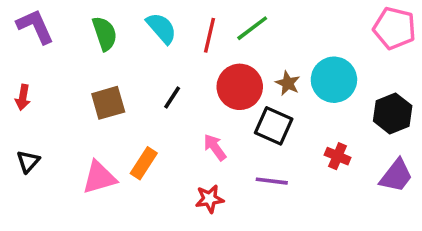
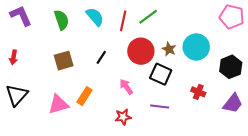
black triangle: (28, 161) -> (17, 95), size x1.6

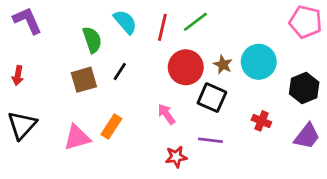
green semicircle: (62, 20) -> (92, 40), moved
black line: (101, 57) -> (120, 71), moved
red star: (123, 117) -> (176, 157), moved

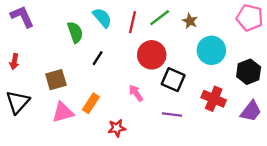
brown star: (223, 65) -> (190, 21), moved
brown square: (84, 80) -> (56, 80), moved
red cross: (261, 121) -> (214, 99), size x1.5
red star: (176, 157) -> (117, 128), moved

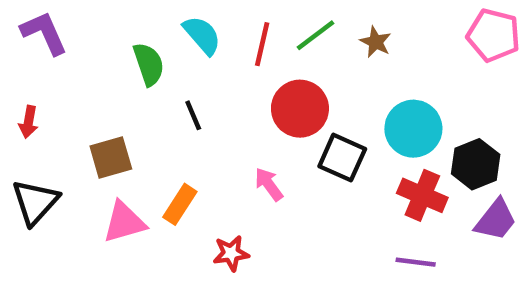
cyan circle: (211, 50) -> (413, 129), moved
black line: (98, 58) -> (193, 115), turned -56
black hexagon: (249, 72) -> (476, 164), moved
purple line: (172, 115) -> (416, 262), moved

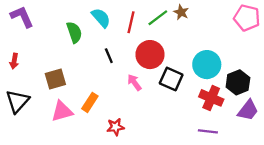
brown star: (376, 42) -> (181, 12), moved
black line: (193, 115) -> (109, 56), moved
pink arrow: (269, 184) -> (134, 82), moved

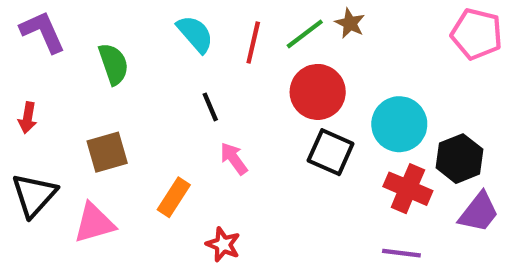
green semicircle: (74, 32) -> (114, 64), moved
red circle: (150, 55) -> (318, 92), moved
pink arrow: (134, 82) -> (234, 159), moved
pink triangle: (62, 111) -> (94, 223), moved
red star: (115, 127) -> (223, 245), turned 30

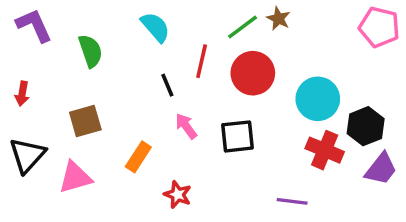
red line: (253, 43) -> (202, 61), moved
black square: (331, 152) -> (237, 136), moved, turned -30
purple line: (401, 253) -> (292, 201), moved

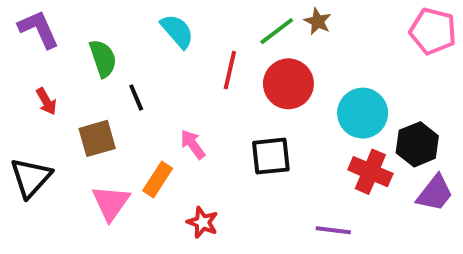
black line: (167, 85) -> (136, 97), moved
red arrow: (22, 94) -> (46, 101), moved, turned -40
pink arrow: (186, 126) -> (193, 144), moved
pink triangle: (75, 177) -> (111, 203), moved, turned -39

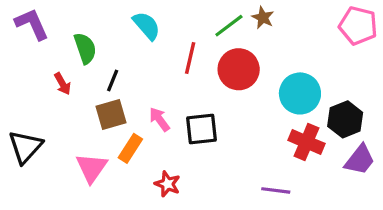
black line: (136, 97) -> (113, 81), turned 45
red arrow: (46, 101) -> (63, 84), moved
brown square: (97, 138) -> (111, 114), moved
black square: (271, 156) -> (201, 129), moved

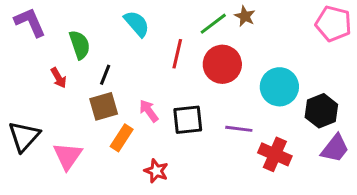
red cross: (306, 142) -> (275, 154), moved
pink triangle: (92, 168) -> (68, 156), moved
purple line: (276, 190) -> (239, 129), moved

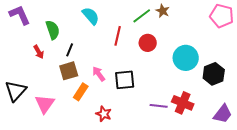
red circle: (222, 64) -> (148, 43), size x0.7
purple line: (239, 129) -> (159, 106), moved
purple trapezoid: (335, 148) -> (223, 114), moved

